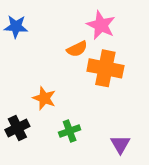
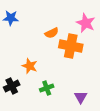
pink star: (101, 25) -> (86, 23), moved

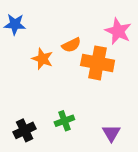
orange star: (30, 66) -> (42, 59), moved
black cross: (12, 86) -> (25, 130), moved

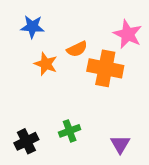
blue star: (15, 24) -> (32, 27), moved

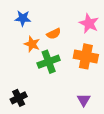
orange cross: (105, 68) -> (86, 56), moved
green cross: (70, 131) -> (49, 62), moved, size x1.5

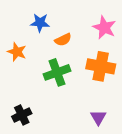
blue star: (23, 18) -> (40, 23), moved
orange star: (32, 44) -> (17, 52), moved

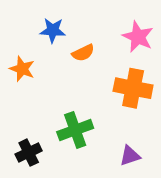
green cross: (57, 72) -> (75, 130), moved
purple triangle: (98, 117) -> (130, 156), turned 42

